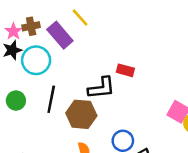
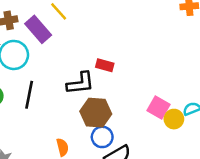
brown hexagon: (81, 114) -> (96, 113), moved

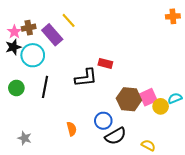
pink square: (159, 107) -> (148, 97), turned 36
brown hexagon: (96, 113) -> (129, 99), moved

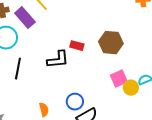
brown hexagon: (129, 99) -> (111, 43), moved

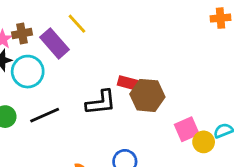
brown hexagon: (111, 43) -> (147, 95), moved
black line: (18, 69) -> (45, 115), turned 55

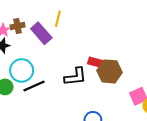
yellow line: (77, 24) -> (58, 19), turned 56
cyan circle: (28, 72) -> (22, 70), moved

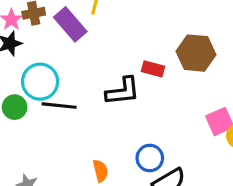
brown hexagon: (109, 71) -> (196, 53), moved
black line: (34, 86) -> (59, 106), turned 30

